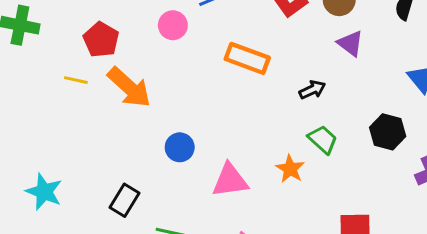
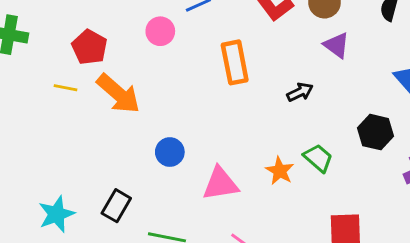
orange rectangle: (247, 58) -> (235, 62), turned 60
green trapezoid: (323, 140) -> (318, 158), moved
cyan star: (44, 192) -> (56, 214), moved, turned 30

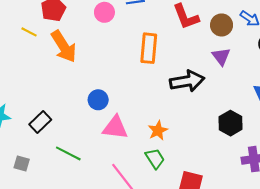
black arrow: (300, 92) -> (187, 81), size x1.8
blue circle: (170, 152) -> (98, 100), moved
green trapezoid: (318, 158) -> (155, 159), moved

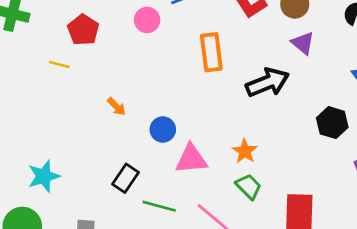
orange arrow: (64, 46) -> (116, 106), moved, size x0.5
black rectangle: (40, 122) -> (125, 178), moved
green line: (68, 153) -> (159, 206), moved

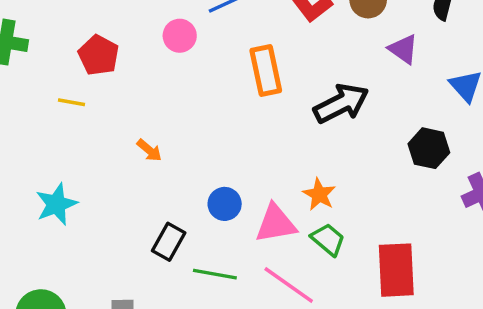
purple triangle: (303, 43) -> (403, 49), moved
blue circle: (163, 129) -> (225, 204), moved
pink triangle: (191, 159) -> (276, 223), moved
cyan star: (44, 176) -> (56, 204), moved

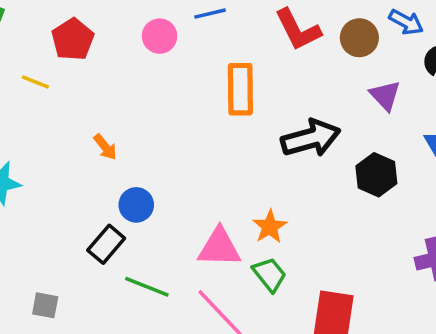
black hexagon: (429, 148) -> (376, 175), moved
blue circle: (225, 204) -> (136, 205), moved

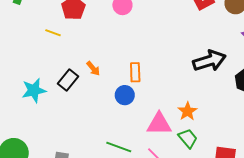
orange rectangle: (240, 89) -> (135, 72), moved, size x0.7
blue circle: (136, 205) -> (125, 95), moved
black rectangle: (106, 244) -> (68, 80), moved

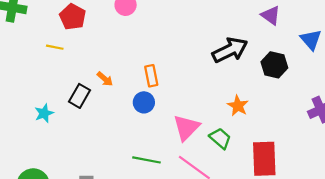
cyan star: (34, 90) -> (44, 113), size x0.7
orange star: (187, 111) -> (238, 106), moved
pink triangle: (159, 124) -> (186, 128), turned -36

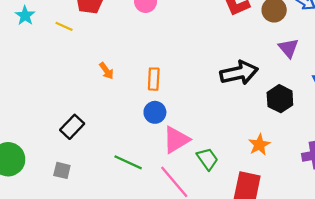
black rectangle: (79, 96) -> (72, 127), moved
blue circle: (144, 102) -> (155, 112), moved
orange star: (238, 106) -> (259, 145), moved
cyan star: (44, 113) -> (25, 16), moved, turned -30

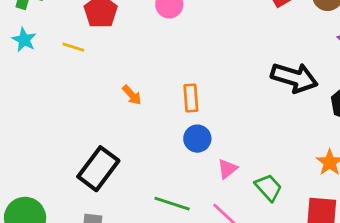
black arrow: (239, 73) -> (294, 78), turned 36
black rectangle: (72, 127) -> (98, 169), size x1.4
pink triangle: (176, 140) -> (227, 169), size x0.6

